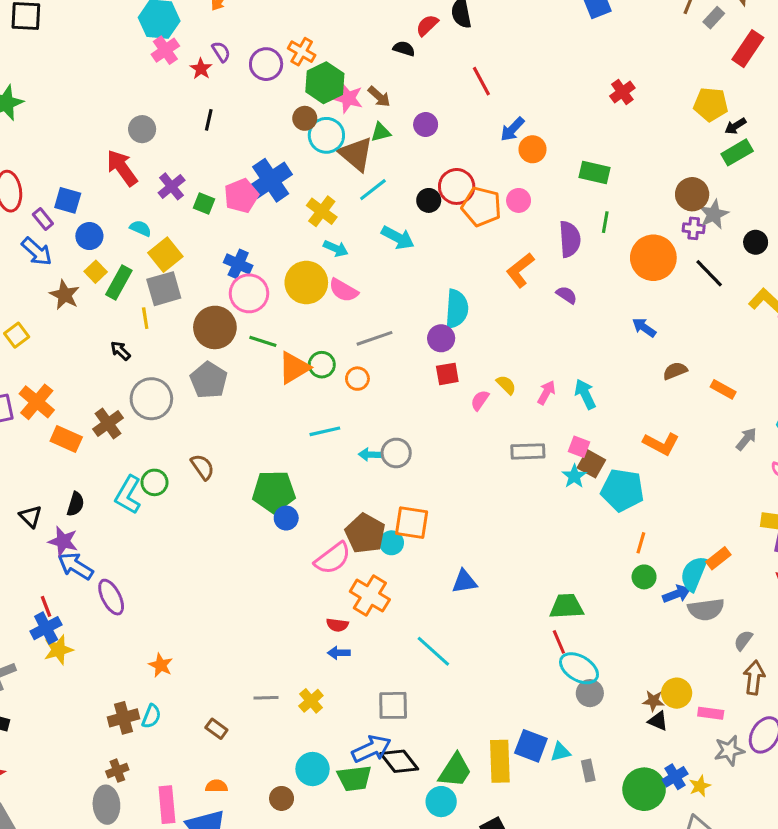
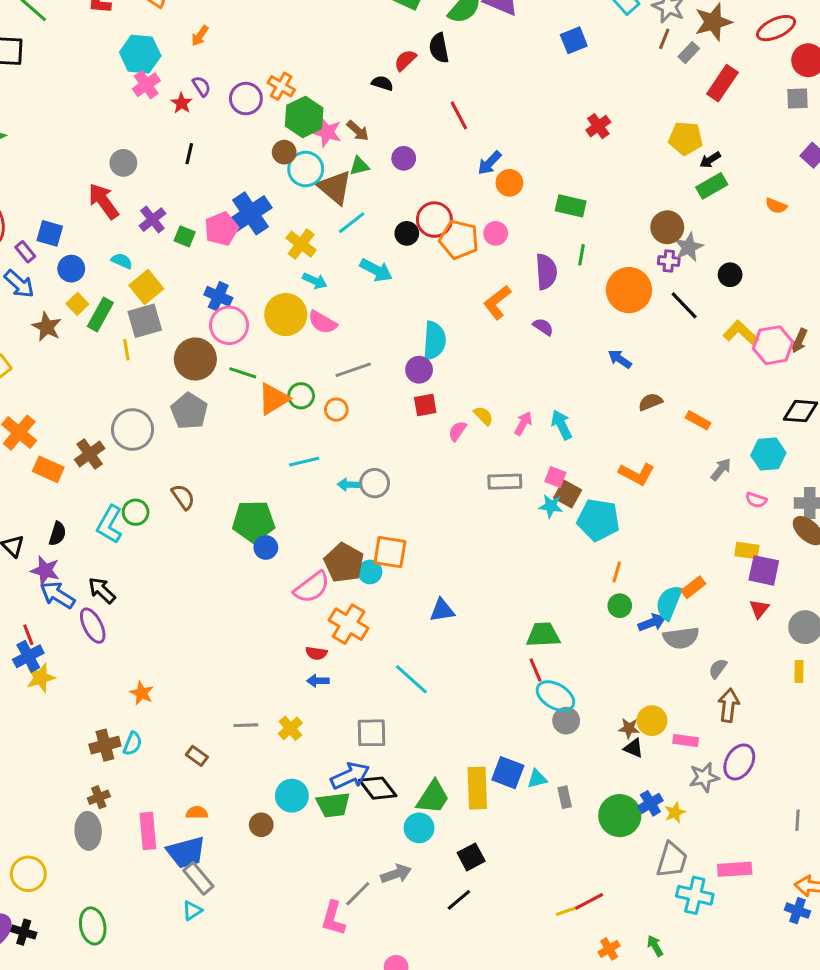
black arrow: (120, 351) -> (102, 590), moved, size x1.4
cyan star: (574, 476) -> (551, 506), turned -30

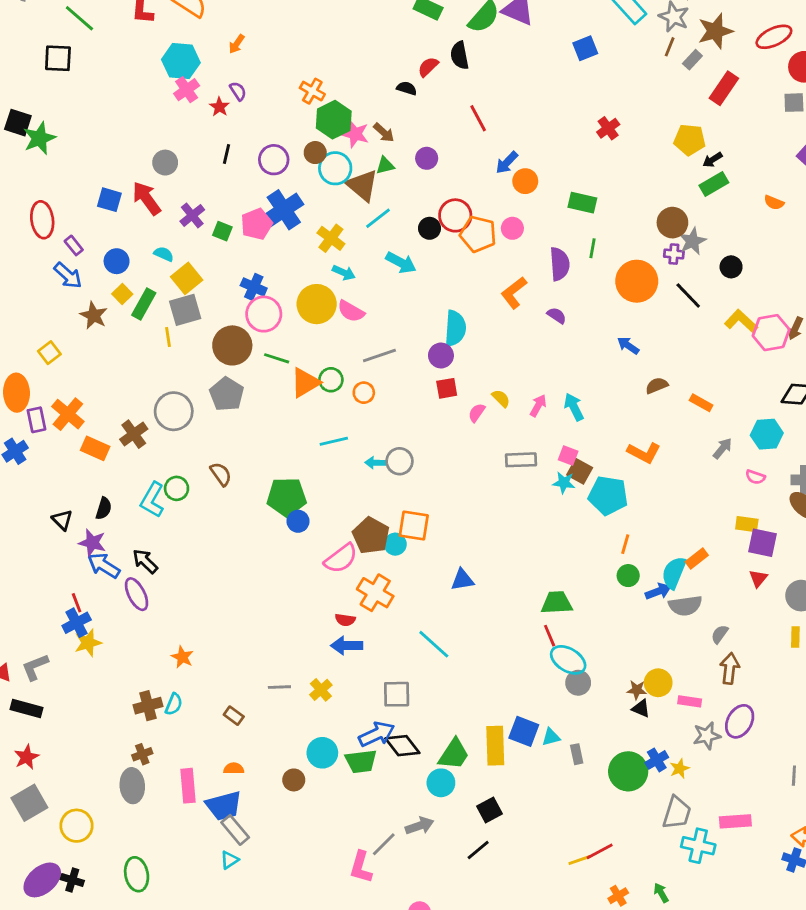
purple circle: (246, 99) -> (274, 160), moved
blue square: (50, 233) -> (109, 200), moved
blue arrow: (318, 681) -> (347, 646), size x1.5

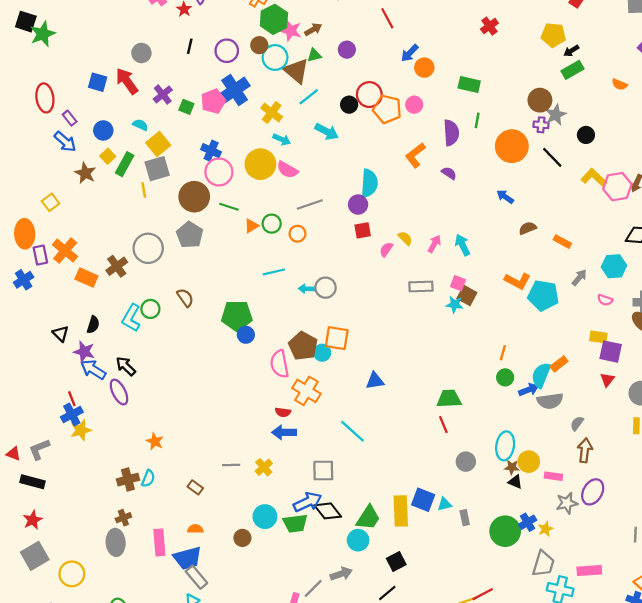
brown arrow: (384, 133) -> (313, 29), turned -72
orange triangle: (305, 383) -> (251, 226), size x0.6
cyan pentagon: (608, 496) -> (543, 295), moved
pink semicircle: (341, 558) -> (280, 364), turned 116
cyan ellipse: (568, 660) -> (505, 446), moved, turned 68

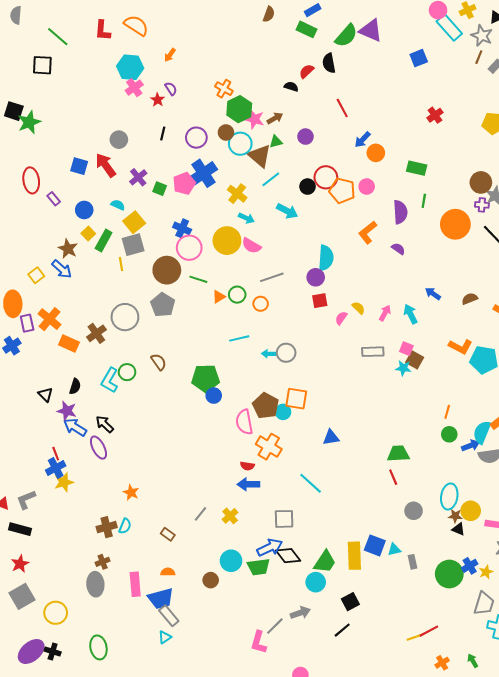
blue arrow: (65, 142) -> (62, 269), moved
blue arrow: (505, 197) -> (433, 294), moved
gray line: (231, 465) -> (200, 514), turned -49

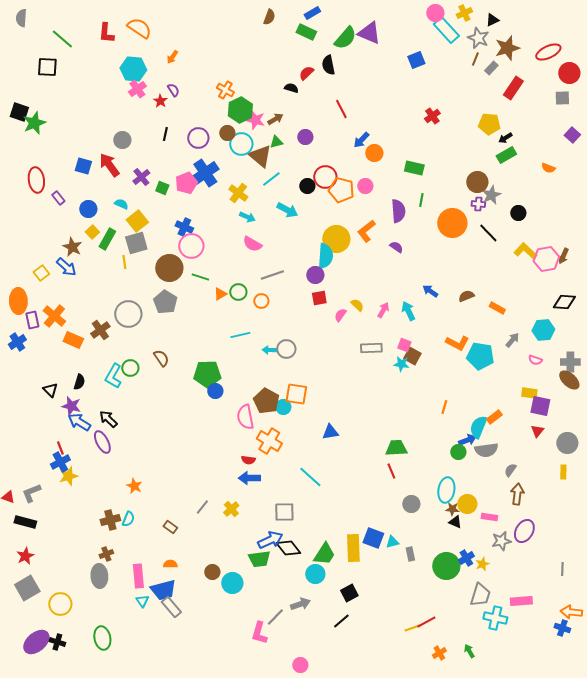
yellow circle: (227, 241) -> (336, 239), moved
green circle: (449, 434) -> (458, 452), moved
cyan circle: (231, 561) -> (232, 583), moved
cyan triangle: (165, 637) -> (142, 601), moved, turned -32

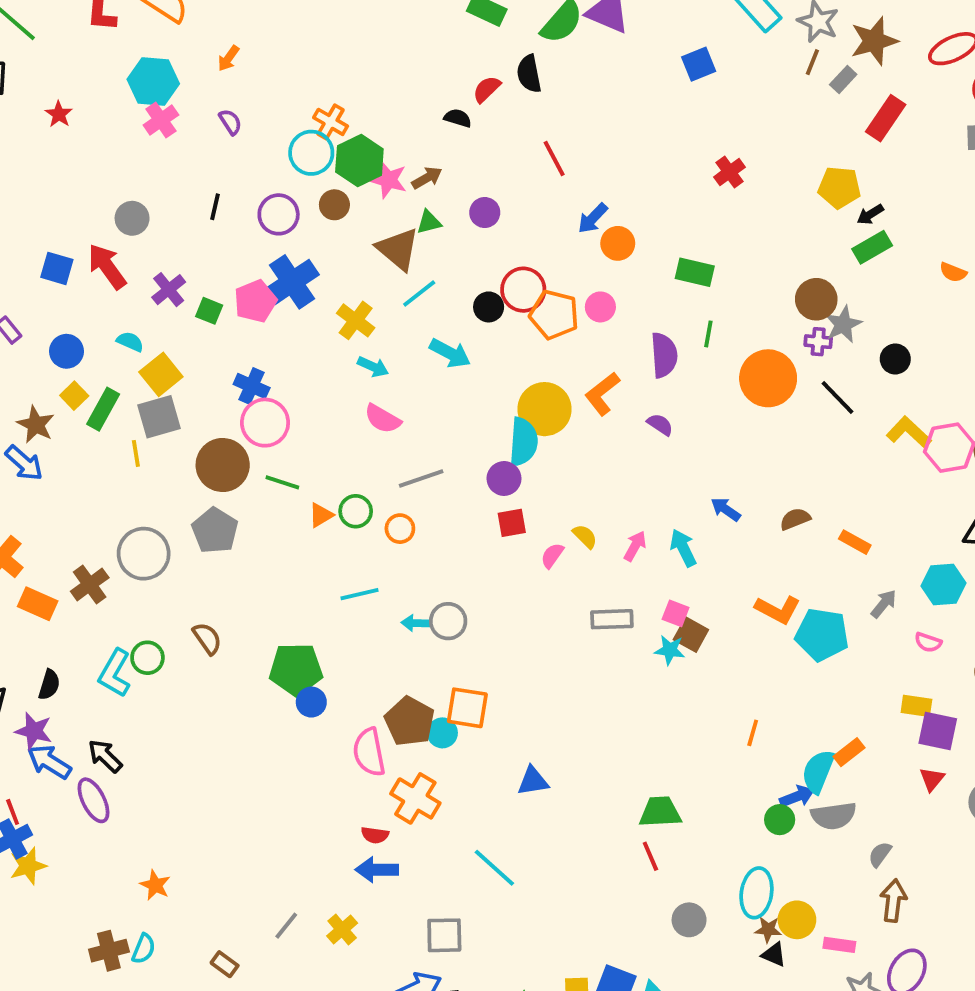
red star: (160, 101) -> (59, 114), moved
cyan circle: (241, 144) -> (311, 153), moved

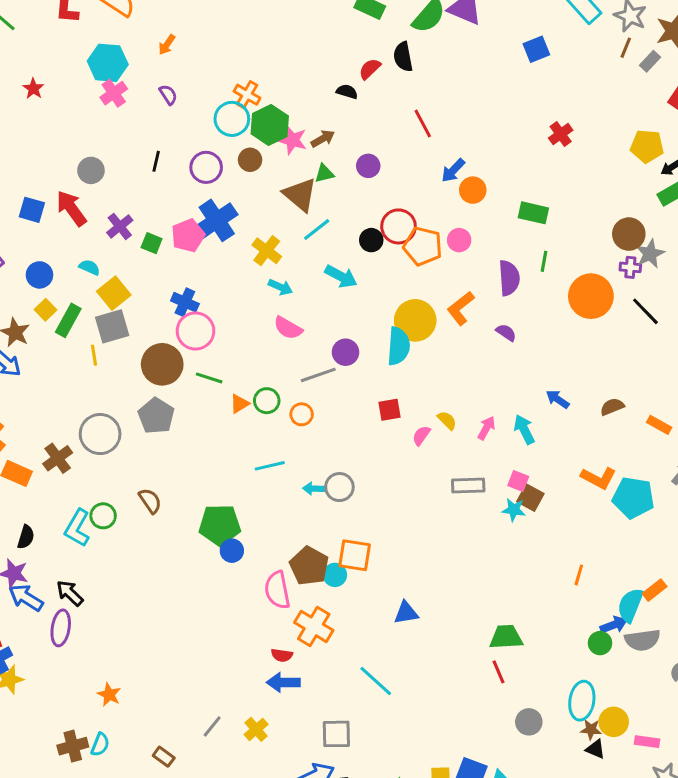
purple circle: (504, 478) -> (345, 352), moved
purple ellipse: (94, 800) -> (61, 628), turned 36

